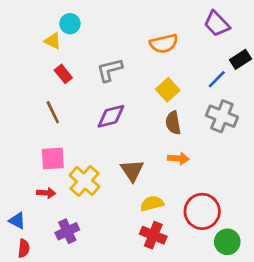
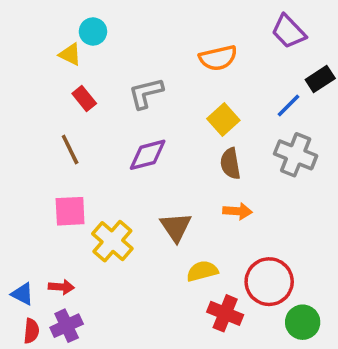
red arrow: (46, 193) -> (61, 287), moved
purple cross: (67, 231) -> (67, 326), moved
red cross: (153, 235) -> (225, 313), moved

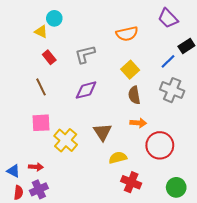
red circle: (269, 282) -> (160, 145), moved

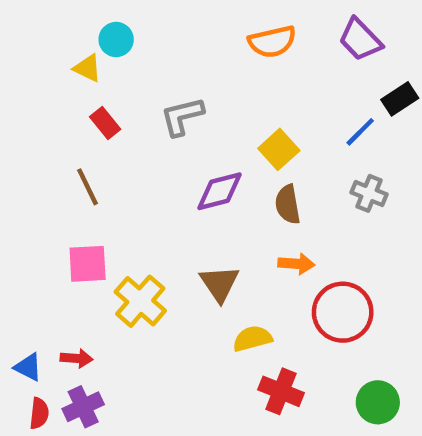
orange semicircle: (127, 34) -> (272, 42), moved
purple diamond: (86, 90) -> (219, 191), moved
gray cross: (172, 90) -> (369, 193), size x0.7

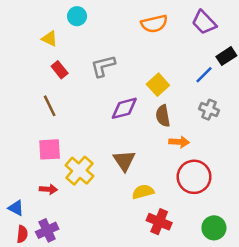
cyan circle: (116, 39) -> (77, 16), moved
orange arrow: (296, 264) -> (179, 142), moved
red arrow: (77, 358) -> (48, 189), moved

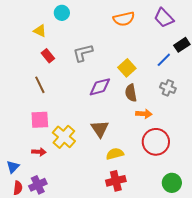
blue triangle: (16, 208) -> (13, 167), turned 48
red cross: (159, 222) -> (116, 181), moved, turned -36

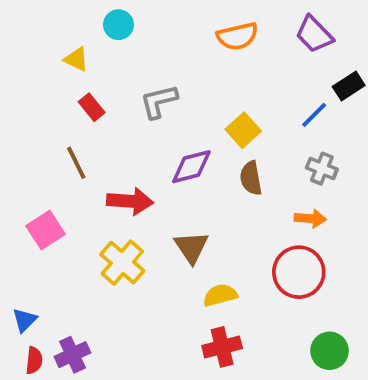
orange arrow: (144, 114) -> (310, 218), moved
pink square: (40, 120) -> (46, 230), moved, turned -30
red arrow: (39, 152) -> (130, 201), moved, size x1.6

